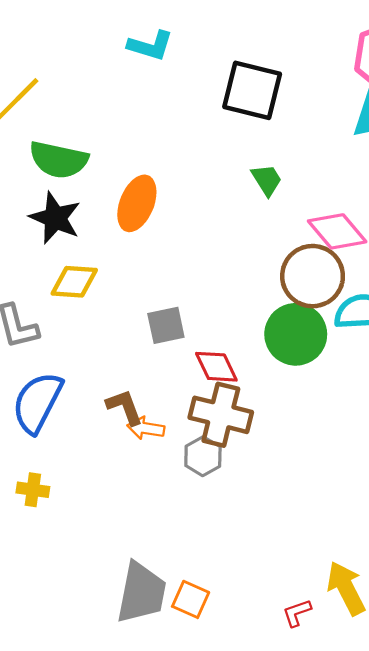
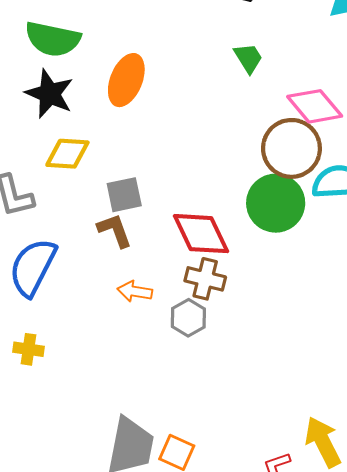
gray square: (166, 325) -> (124, 195), moved
red diamond: (216, 367) -> (201, 234), size x1.4
brown L-shape: (125, 407) -> (115, 230), moved
brown cross: (221, 415) -> (205, 279), size x0.7

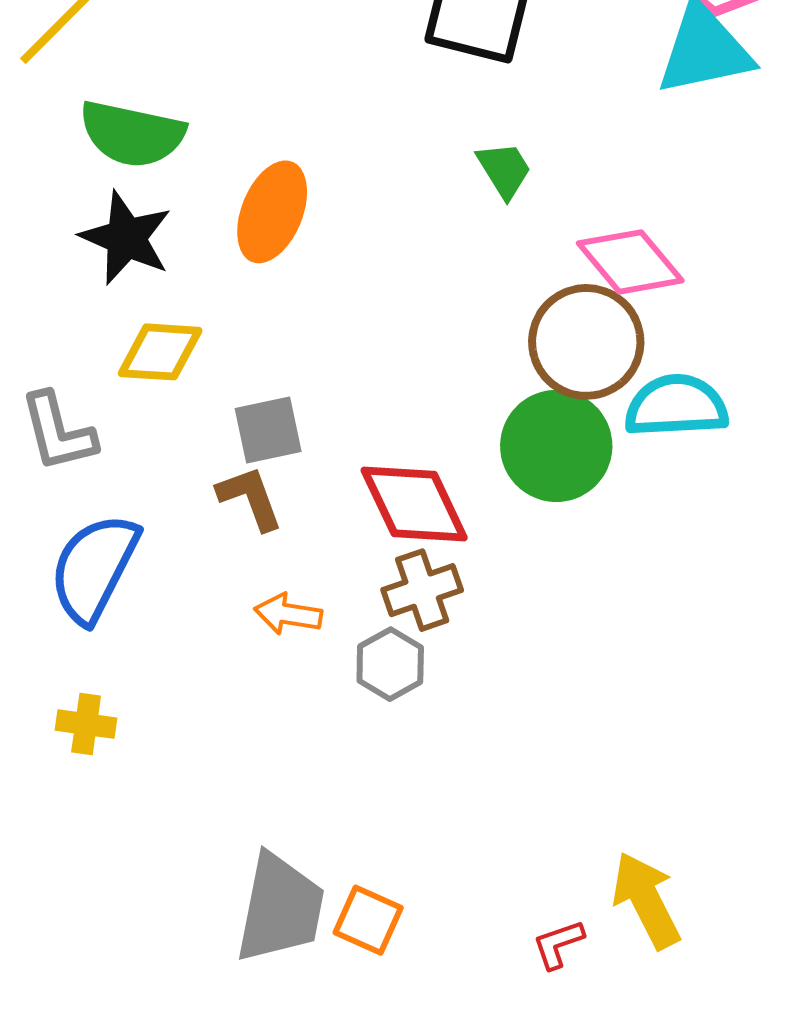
brown cross: (205, 279) -> (422, 590), turned -33

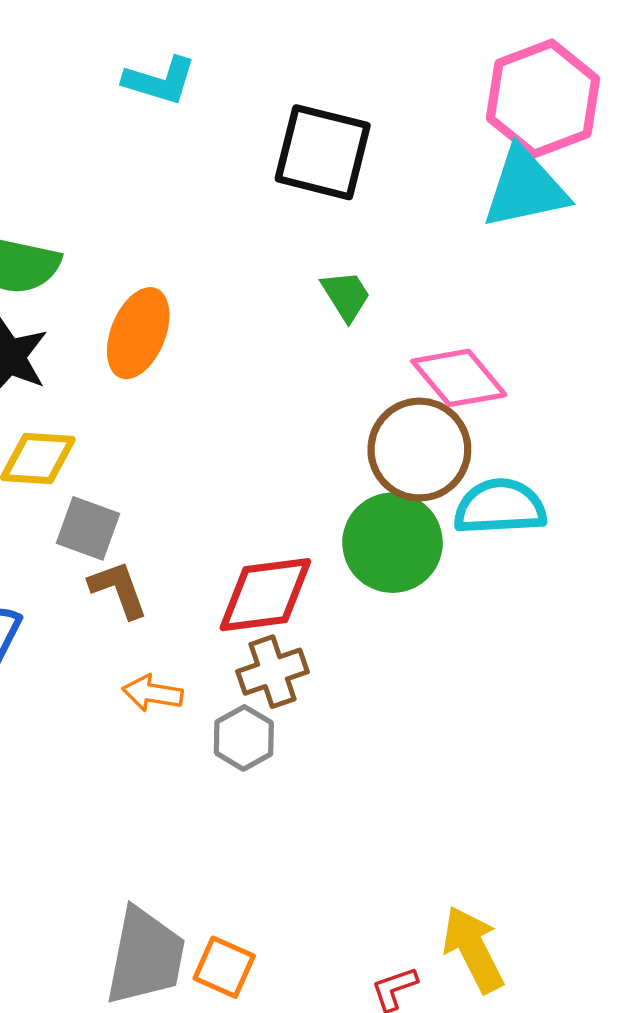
gray square: (268, 430) -> (88, 528), moved, turned 32
red diamond: (414, 504) -> (265, 595), turned -72

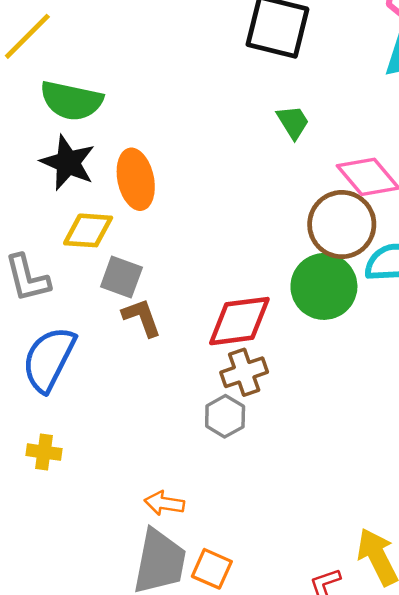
orange ellipse: (138, 333) -> (136, 179), moved, turned -34
orange arrow: (153, 693) -> (164, 503), moved

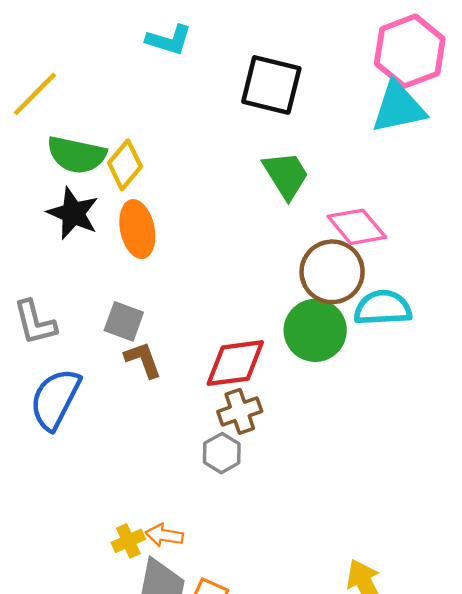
green trapezoid: (293, 122) -> (286, 175), size x1.5
yellow diamond: (88, 230) -> (125, 165), moved, turned -54
yellow cross: (44, 452) -> (128, 541), moved, turned -32

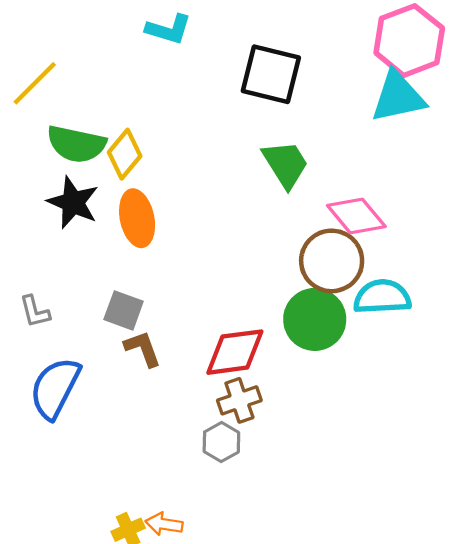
gray L-shape: (35, 323) -> (35, 312), size x0.7

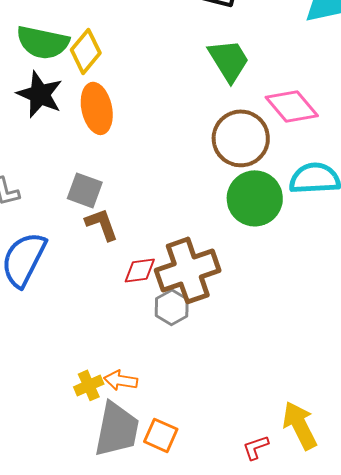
brown circle: (332, 261) -> (241, 138), moved
red diamond: (235, 352) -> (140, 270), moved, size x0.6
brown cross: (239, 400) -> (188, 270), size x1.6

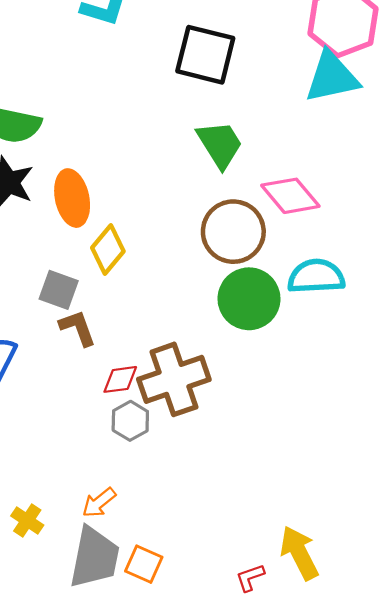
yellow diamond: (86, 51) -> (108, 250), moved
gray hexagon: (172, 307) -> (130, 421), moved
orange arrow: (121, 380) -> (99, 503), turned -48
yellow cross: (89, 385) -> (27, 520), moved, turned -32

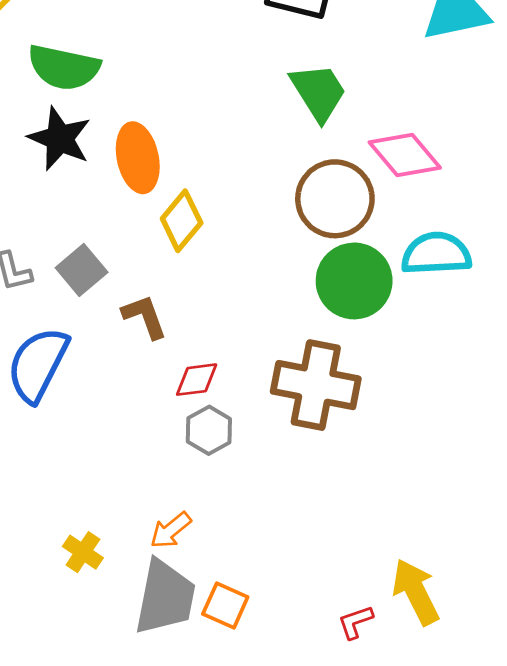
gray square: (59, 290) -> (82, 270), moved, turned 30
brown cross: (174, 379) -> (316, 385), moved, turned 30

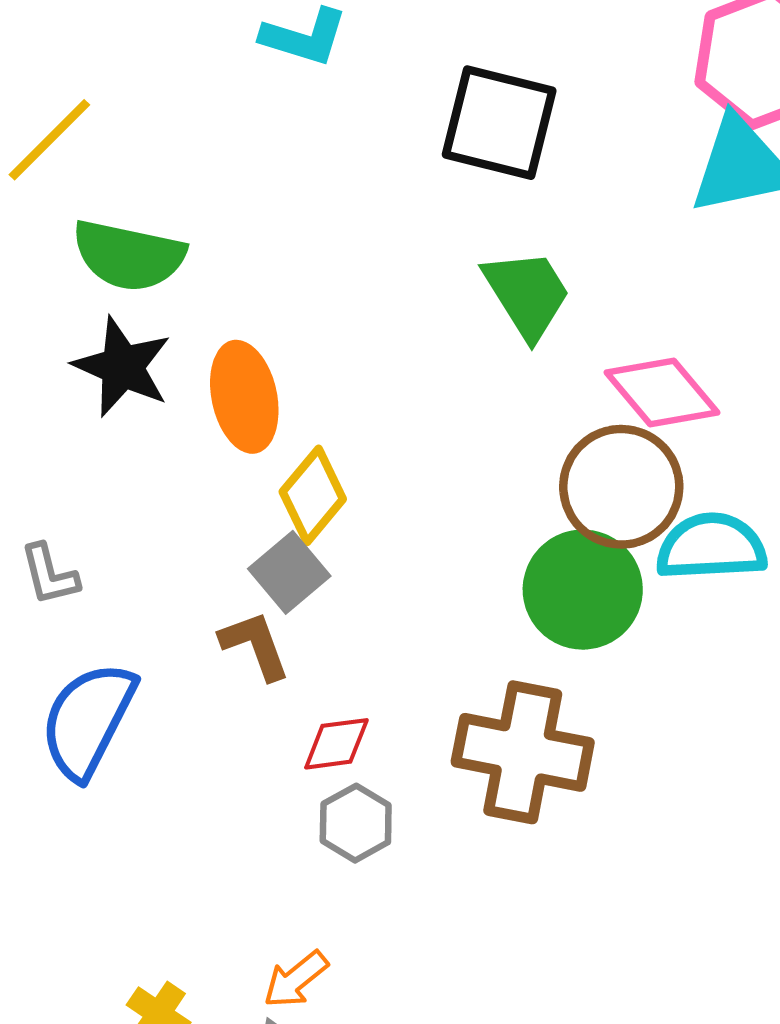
brown circle: (335, 199) -> (621, 487), moved
gray square: (82, 270) -> (289, 572), moved

